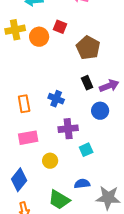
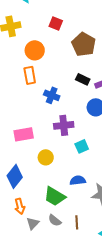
orange circle: (39, 37) -> (35, 50), moved
black rectangle: (87, 83) -> (83, 79), turned -40
orange rectangle: (24, 104) -> (30, 75), moved

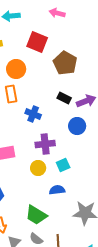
red square: (56, 23) -> (37, 42), size x1.5
yellow circle: (46, 157) -> (38, 168), moved
blue semicircle: (78, 180) -> (57, 190), moved

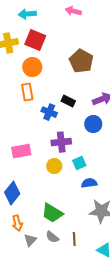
red square: (37, 42) -> (35, 40), moved
black rectangle: (64, 98) -> (68, 101), moved
blue semicircle: (57, 190) -> (89, 183), moved

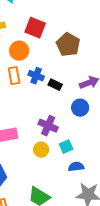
red square: (35, 40) -> (35, 28), moved
blue cross: (49, 112) -> (36, 76), moved
purple cross: (61, 142) -> (48, 126), turned 30

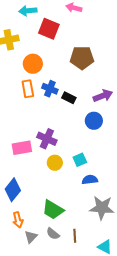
red square: (35, 28) -> (49, 29), moved
brown pentagon: (68, 45) -> (82, 58), turned -30
purple cross: (48, 126) -> (47, 139), moved

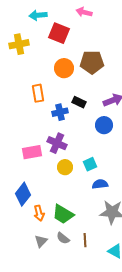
orange circle: (33, 64) -> (64, 68), moved
blue cross: (50, 89) -> (60, 112), moved, turned -35
orange arrow: (18, 220) -> (39, 213), moved

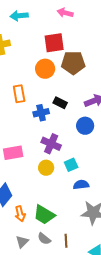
red square: (59, 33) -> (54, 43), moved, turned -30
purple cross: (57, 143) -> (51, 144), moved

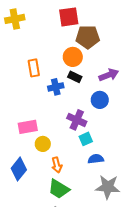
orange circle: (45, 69) -> (73, 57), moved
purple cross: (51, 144) -> (77, 120), moved
yellow circle: (46, 168) -> (43, 144), moved
orange arrow: (20, 214) -> (57, 165), moved

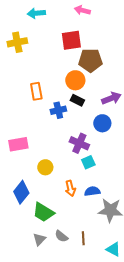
pink rectangle: (28, 127) -> (18, 144), moved
blue semicircle: (96, 159) -> (92, 191), moved
orange arrow: (57, 165) -> (70, 188), moved
green trapezoid: (59, 189) -> (43, 212), moved

